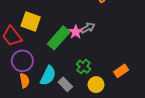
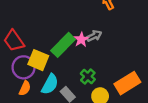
yellow square: (31, 21) -> (38, 60), moved
orange rectangle: (121, 71) -> (127, 83), size x1.6
orange semicircle: (25, 81) -> (25, 88), turned 32

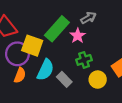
pink star: (81, 40) -> (78, 36), moved
green cross: (88, 77) -> (84, 60), turned 32

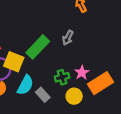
gray arrow: (88, 18) -> (68, 38), turned 144
pink star: (78, 36) -> (82, 73), moved

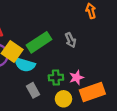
gray arrow: (68, 38) -> (71, 40), turned -64
cyan semicircle: (25, 85) -> (25, 65), moved, turned 66

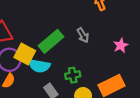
pink star: (76, 77) -> (121, 45), moved

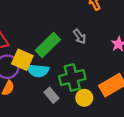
green cross: (73, 75) -> (72, 78), size x1.6

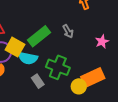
green cross: (72, 78) -> (58, 67), turned 30
yellow circle: (84, 98) -> (79, 86), moved

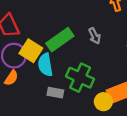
cyan semicircle: (28, 58) -> (45, 65), turned 66
gray rectangle: (38, 81) -> (55, 93), turned -48

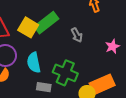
green rectangle: (60, 40) -> (46, 23), moved
yellow square: (31, 51) -> (28, 27), moved

